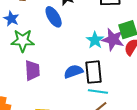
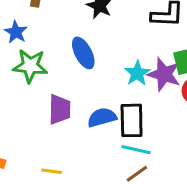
blue ellipse: (54, 17) -> (83, 53), moved
purple trapezoid: (32, 70) -> (60, 109), moved

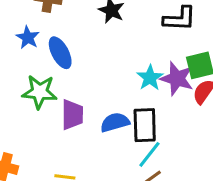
blue ellipse: (83, 53) -> (60, 53), moved
green star: (30, 66) -> (39, 92), moved
cyan line: (136, 150) -> (149, 154), turned -64

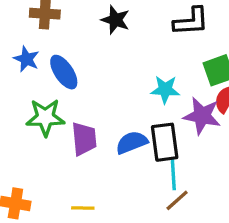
cyan star: (150, 78) -> (165, 89), turned -30
purple star: (177, 79) -> (202, 116), moved
cyan line: (149, 154) -> (173, 174), turned -36

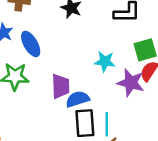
purple trapezoid: (84, 139) -> (61, 86), moved
black rectangle: (165, 142) -> (85, 123), moved

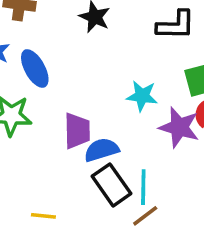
black rectangle: (85, 123) -> (111, 185), turned -32

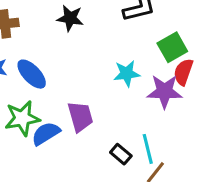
blue semicircle: (102, 150) -> (46, 134), moved
black rectangle: (111, 185) -> (121, 154), size x0.6

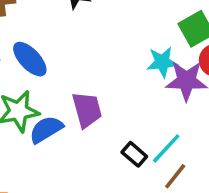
cyan star: (127, 73) -> (162, 62), moved
cyan line: (148, 149) -> (166, 148), turned 56

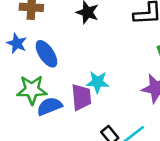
cyan star: (162, 62) -> (98, 82), moved

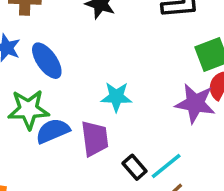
purple trapezoid: (81, 97) -> (95, 139), moved

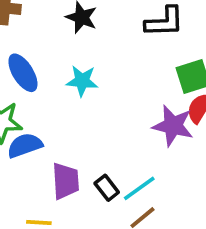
cyan star: (116, 97) -> (82, 81), moved
purple trapezoid: (95, 139) -> (66, 181), moved

